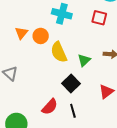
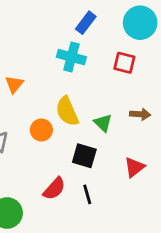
orange circle: (41, 36) -> (41, 130), moved
green triangle: (84, 60) -> (103, 123), turned -32
black square: (71, 83) -> (84, 156), turned -30

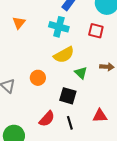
orange triangle: (14, 84) -> (19, 23), moved
yellow semicircle: (67, 111) -> (64, 55), moved, turned -95
red triangle: (134, 167) -> (100, 116), moved, turned 35

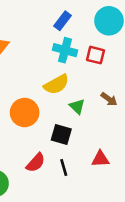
cyan cross: (59, 27) -> (65, 50), moved
brown arrow: (107, 67) -> (109, 99), turned 32
orange circle: (38, 78) -> (25, 113), size x1.5

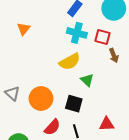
brown arrow: (109, 99) -> (114, 55), moved, turned 32
orange circle: (25, 113) -> (41, 99), moved

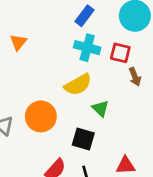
orange circle: (41, 99) -> (41, 116), moved

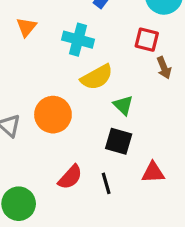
cyan cross: (87, 48) -> (78, 40), moved
black square: (83, 139) -> (119, 141), moved

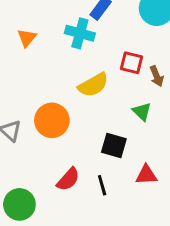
cyan cross: (78, 40) -> (80, 33), moved
red square: (147, 40) -> (132, 63), moved
green triangle: (123, 105) -> (142, 111), moved

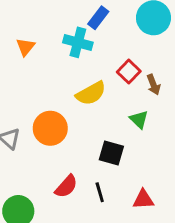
red square: (132, 63) -> (129, 72), turned 30
red triangle: (146, 175) -> (143, 200), moved

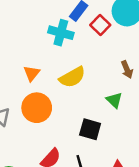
orange triangle: (26, 47) -> (32, 73), moved
red square: (129, 72) -> (100, 25), moved

